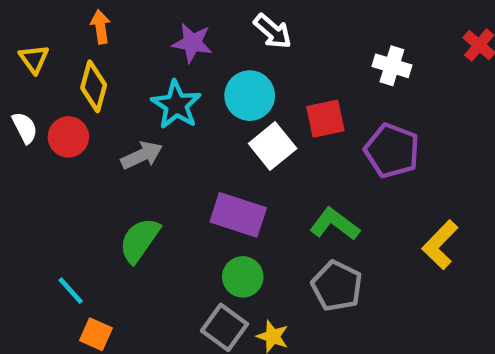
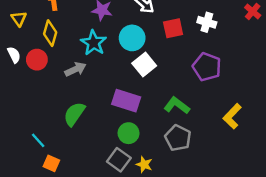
red square: (325, 119) -> (173, 28), moved

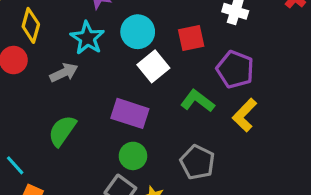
red square: (173, 28) -> (191, 38), moved
green L-shape: (177, 105) -> (197, 101), moved
yellow L-shape: (232, 116) -> (245, 115), moved

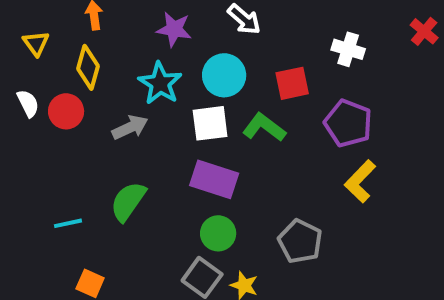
white square: (153, 66) -> (210, 123), moved, turned 32
green L-shape: (197, 101) -> (264, 127), moved
cyan line: (15, 165) -> (68, 223), moved, turned -60

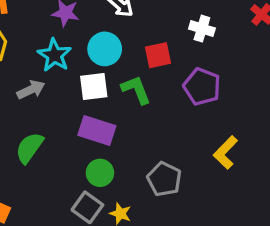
green L-shape: (264, 127) -> (136, 90), turned 32
yellow L-shape: (360, 181) -> (225, 152), moved

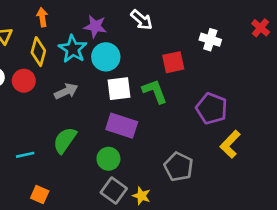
cyan circle: (105, 49) -> (106, 57), moved
cyan star: (54, 55) -> (73, 49), moved
purple pentagon: (202, 87) -> (212, 108), moved
green circle: (100, 173) -> (108, 159), moved

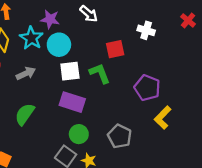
green circle: (108, 159) -> (79, 134), moved

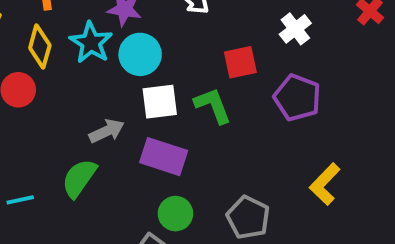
white cross: (146, 30) -> (295, 29), turned 35
gray arrow: (26, 73) -> (107, 131), moved
purple pentagon: (147, 88) -> (297, 98), moved

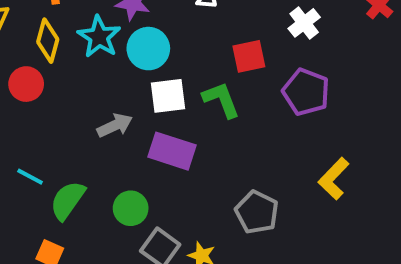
green semicircle: (79, 178) -> (68, 200), moved
cyan line: (20, 200) -> (30, 177), moved, turned 40
green circle: (175, 214) -> (131, 208), moved

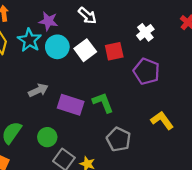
white square: (168, 96) -> (85, 50), moved, turned -30
green L-shape: (221, 100) -> (103, 103), moved
yellow L-shape: (334, 179) -> (162, 120), turned 100

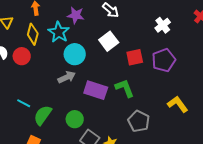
cyan circle: (57, 47) -> (75, 54), moved
red square: (114, 51) -> (135, 57), moved
purple pentagon: (146, 71) -> (164, 60), turned 30

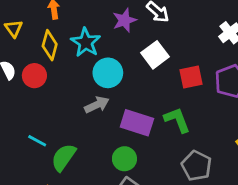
purple star: (76, 15) -> (124, 20), moved, turned -30
green circle: (75, 119) -> (124, 159), moved

